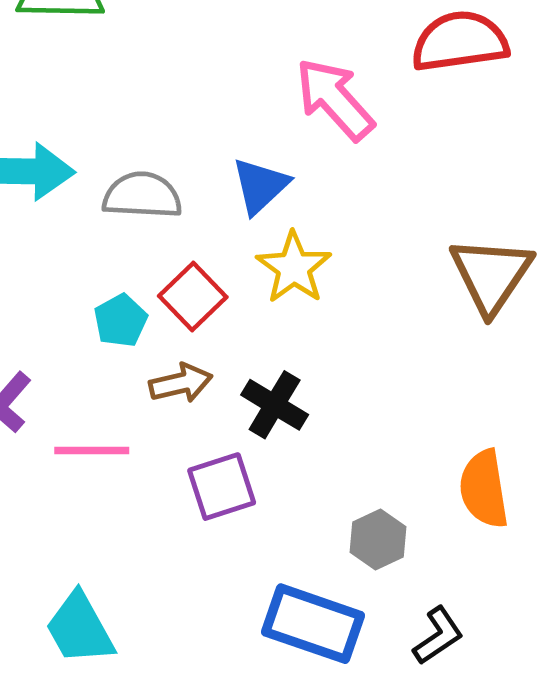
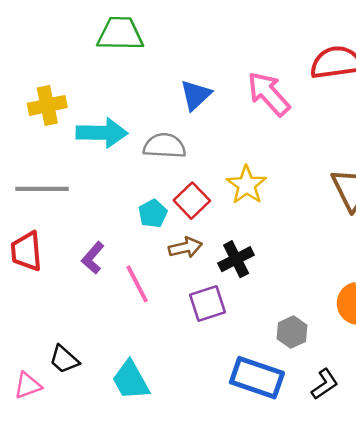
blue triangle: (260, 186) -> (196, 95), moved
black cross: (275, 405) -> (236, 259), turned 32
pink line: (92, 450) -> (137, 284), turned 63

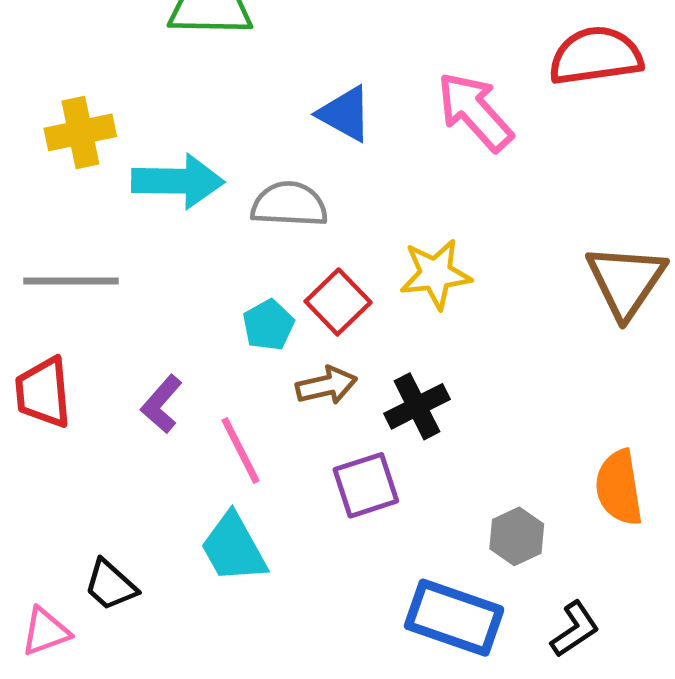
blue triangle: (196, 95) -> (345, 114), turned -48
yellow star: (246, 185) -> (436, 274), turned 30
cyan trapezoid: (131, 380) -> (234, 548), moved

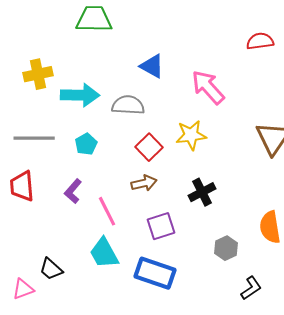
red semicircle: (596, 56) -> (260, 41), size x0.7
pink arrow: (475, 112) -> (208, 87), moved
cyan pentagon: (268, 325) -> (86, 144), moved
black cross: (417, 406) -> (202, 192), moved
blue rectangle: (454, 618) -> (155, 273), moved

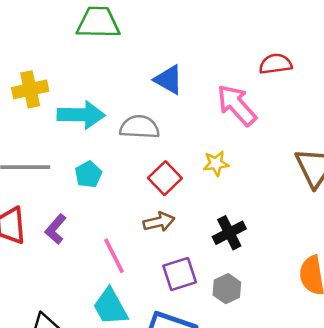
red semicircle: (260, 41) -> (276, 64), moved
yellow star: (191, 135) -> (216, 163), size x0.7
purple L-shape: (73, 191) -> (56, 229), moved
gray hexagon: (226, 248) -> (227, 289), moved

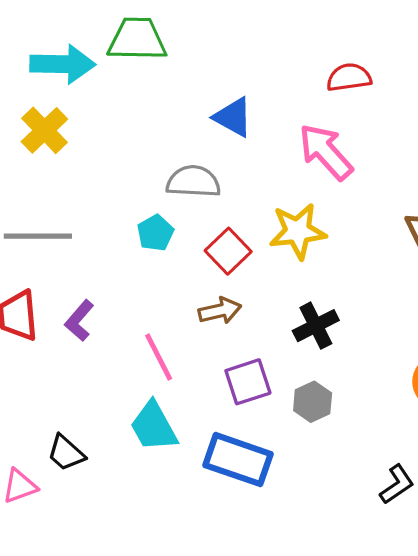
red semicircle: (276, 64) -> (349, 77), moved
yellow cross: (30, 89) -> (44, 130), turned -32
cyan arrow: (81, 115) -> (63, 64), moved
yellow star: (216, 163) -> (298, 231), size x1.6
cyan pentagon: (88, 174) -> (155, 233), moved

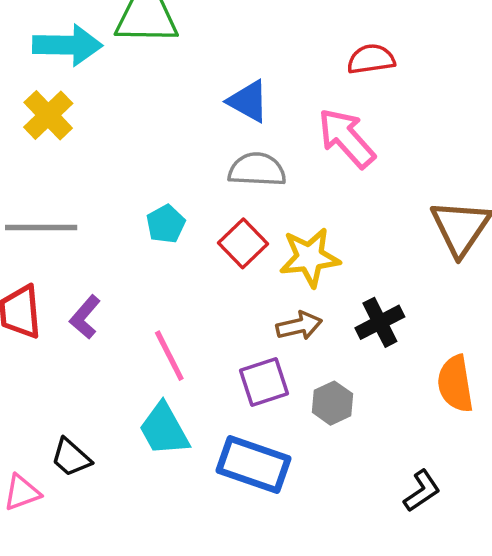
gray semicircle: (193, 182) -> (257, 170), moved
yellow star: (298, 231) -> (310, 257), moved
brown arrow: (220, 311) -> (299, 326), moved
black cross: (316, 326) -> (380, 322), moved

